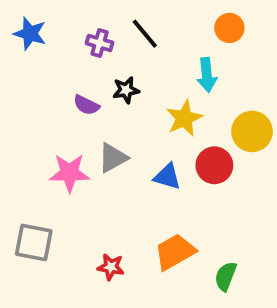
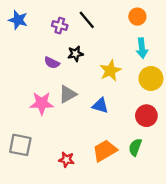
cyan arrow: (207, 75) -> (142, 48), moved
red circle: (214, 165) -> (146, 116), moved
green semicircle: (226, 276) -> (135, 147), moved

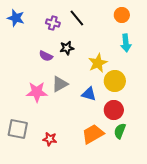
yellow circle: (151, 78) -> (115, 81), moved
red circle: (146, 116) -> (114, 110), moved
red star: (66, 160) -> (50, 139), moved

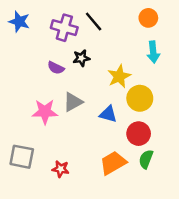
purple cross: (53, 23) -> (64, 28), size x1.5

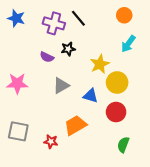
cyan arrow: (153, 52) -> (128, 44), turned 42
pink star: (45, 112) -> (17, 84), moved
green semicircle: (146, 159) -> (123, 145), moved
orange trapezoid: (113, 163) -> (75, 125), moved

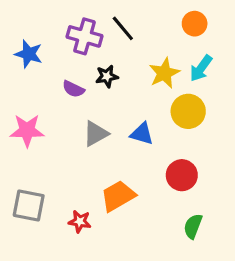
blue star: (16, 18) -> (29, 54), moved
yellow star: (100, 64) -> (164, 73), moved
yellow circle: (117, 82) -> (188, 111), moved
blue triangle: (91, 96) -> (142, 134), moved

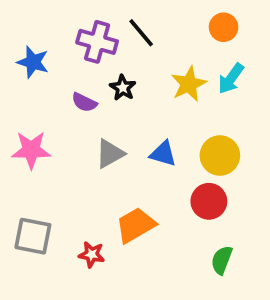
black star: (107, 76) -> (123, 88), turned -30
yellow circle: (188, 111) -> (220, 155), moved

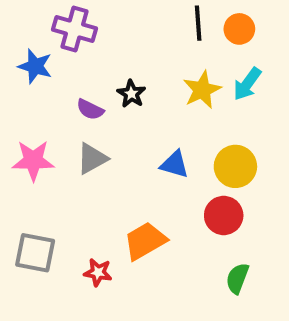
black line: (141, 33) -> (198, 23), moved, turned 36
purple cross: (97, 42) -> (74, 29), moved
gray triangle: (110, 154) -> (92, 159), moved

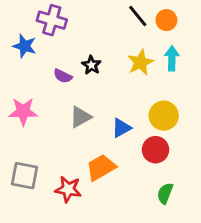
black line: (198, 23) -> (138, 16), turned -35
cyan arrow: (247, 84) -> (172, 58), turned 145
gray triangle: (92, 159) -> (80, 117), moved
blue triangle: (175, 164) -> (121, 128), moved, turned -45
red star: (98, 272) -> (68, 189), size x1.4

